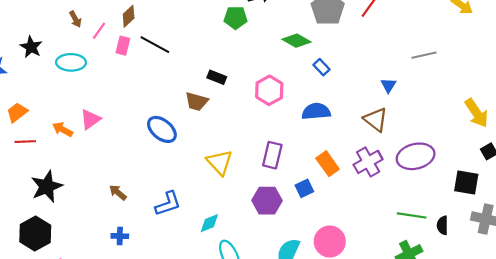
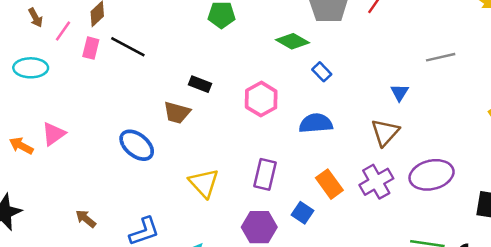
brown triangle: (376, 120) -> (385, 132), turned 35
blue square: (304, 188) -> (302, 213), turned -30

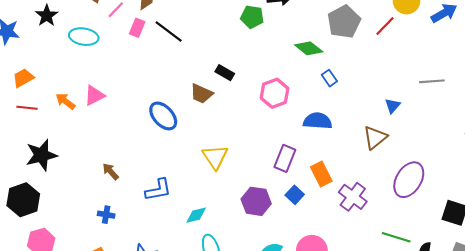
purple rectangle: (265, 174) -> (285, 158), moved
purple ellipse: (432, 175) -> (409, 180), turned -54
purple cross: (376, 182) -> (353, 197), moved, turned -32

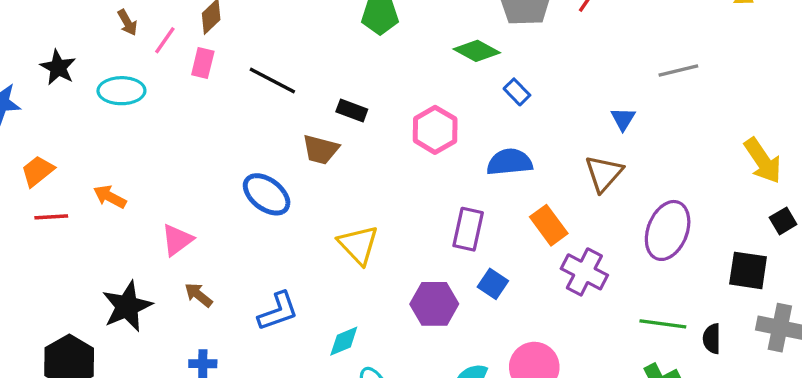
black line: (169, 32) -> (272, 81), moved
pink triangle: (94, 95) -> (177, 240), moved
black star: (41, 155) -> (127, 306), moved
orange rectangle: (321, 174) -> (549, 225), moved

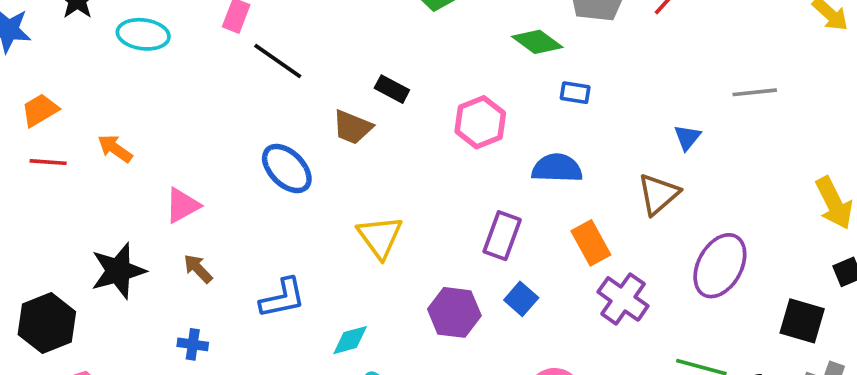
black line: (272, 81) -> (278, 61), moved
blue rectangle: (517, 92) -> (575, 93), turned -44

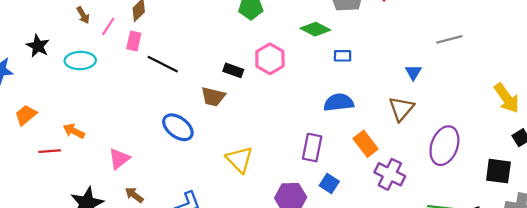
pink hexagon: (480, 122) -> (270, 59), moved
red line: (48, 162) -> (50, 151), moved

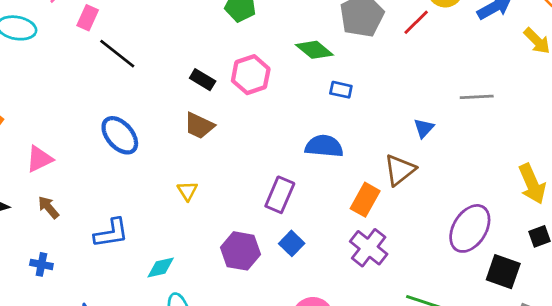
brown trapezoid: (213, 97) -> (199, 126), moved
orange rectangle: (366, 144) -> (365, 200), moved, turned 55
purple ellipse: (444, 146) -> (470, 228), moved
yellow triangle: (240, 160) -> (187, 191), size x0.6

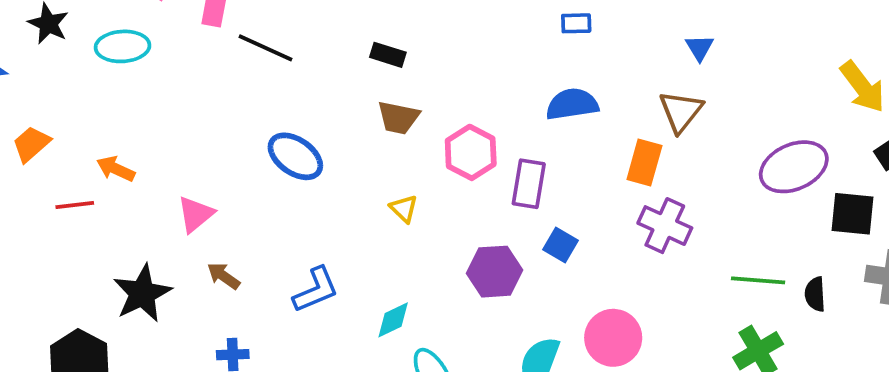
pink hexagon: (251, 75) -> (471, 152), moved
purple ellipse: (470, 228) -> (794, 167), turned 48

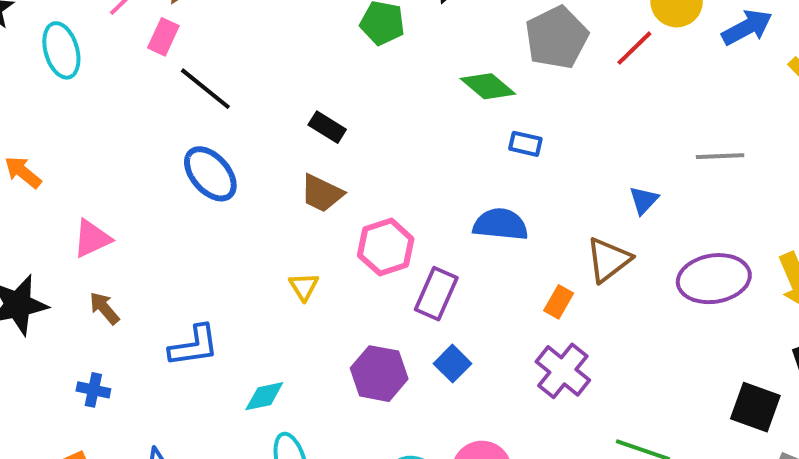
cyan ellipse: (123, 46) -> (61, 50), turned 63
blue ellipse: (295, 156) -> (210, 174), moved
orange rectangle: (644, 162) -> (559, 302), size x0.7
purple ellipse: (794, 167) -> (714, 279), moved

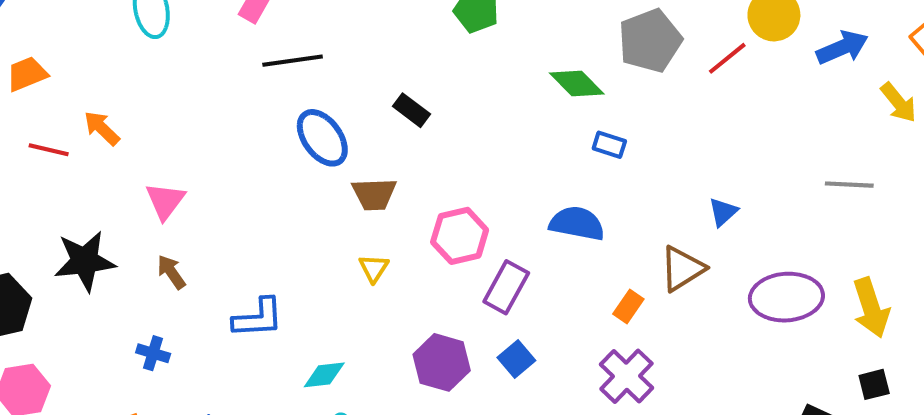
black line: (205, 89) -> (293, 61), turned -52
gray line: (720, 156) -> (849, 185), moved
blue ellipse: (210, 174) -> (322, 138), moved
brown trapezoid: (322, 193) -> (374, 194), moved, turned -33
pink triangle: (92, 239) -> (165, 201), turned -33

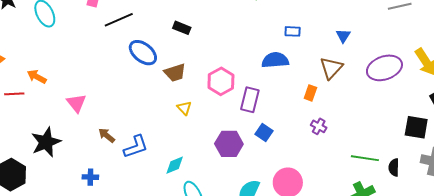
blue rectangle: (609, 145) -> (293, 31), moved
brown arrow: (171, 272) -> (107, 135), moved
purple cross: (627, 376) -> (319, 126), size x0.6

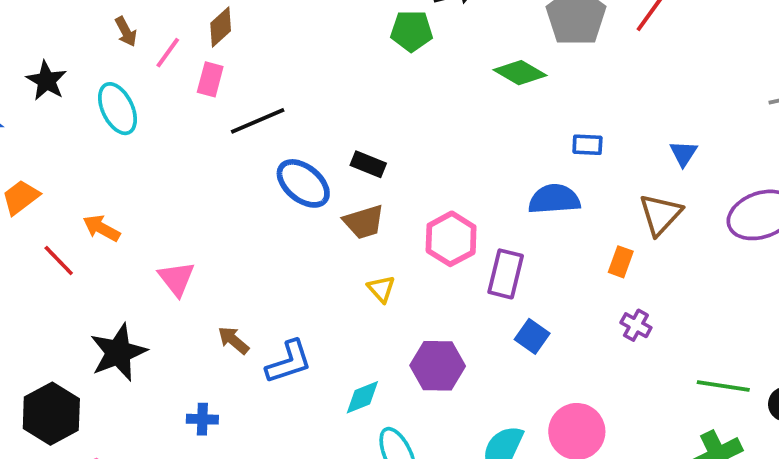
black rectangle: (182, 28) -> (368, 164), moved
red line: (14, 94) -> (59, 261), turned 48
purple hexagon: (229, 144) -> (438, 366), moved

